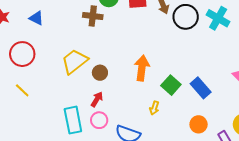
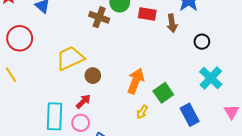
black circle: (186, 17) -> (202, 42), moved, size x0.6
cyan cross: (218, 18) -> (211, 78), moved
green square: (171, 85) -> (163, 93), moved
yellow arrow: (154, 108) -> (142, 112), moved

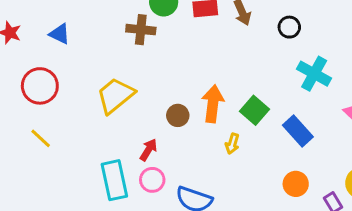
brown circle: (93, 76) -> (178, 115), moved

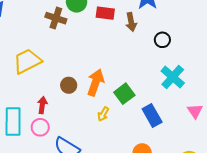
red arrow: (148, 150) -> (42, 105), turned -35

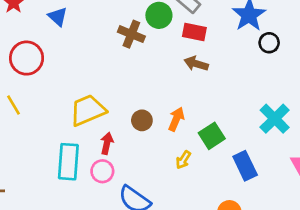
brown arrow: (131, 22) -> (196, 64), moved, turned 114
black circle: (162, 40) -> (269, 43), moved
yellow trapezoid: (27, 61) -> (88, 110), moved
orange arrow: (96, 82) -> (176, 119), size x0.7

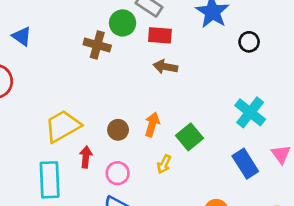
black circle: (269, 43) -> (249, 42), moved
blue rectangle: (245, 166) -> (245, 164), moved
pink circle: (102, 171) -> (118, 173), moved

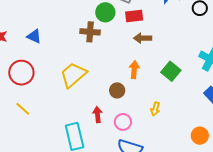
orange arrow: (152, 124) -> (134, 70), moved
yellow trapezoid: (63, 126) -> (73, 75), moved
green square: (190, 137) -> (171, 71), moved

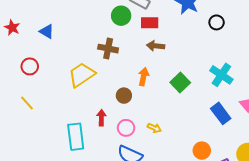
brown cross: (90, 32) -> (108, 49), moved
red circle: (21, 73) -> (30, 66), size x0.7
yellow arrow: (155, 109) -> (154, 128), moved, turned -88

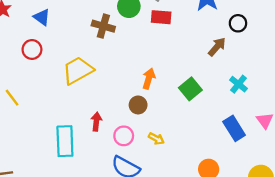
brown arrow: (156, 46) -> (217, 47), moved, turned 120
brown cross: (108, 49) -> (103, 26), moved
red circle: (30, 66) -> (32, 49), moved
cyan cross: (221, 75) -> (239, 84), size x0.7
brown circle: (124, 96) -> (138, 105), moved

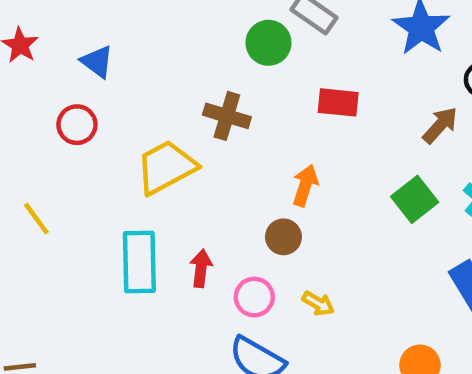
red rectangle: (161, 17) -> (338, 102), moved
brown cross: (103, 26) -> (227, 116), moved
green square: (190, 89) -> (415, 199), moved
cyan rectangle: (65, 141) -> (139, 262), moved

